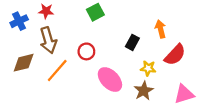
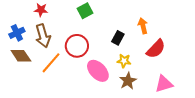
blue cross: (19, 21) -> (17, 33), moved
red circle: (86, 51) -> (77, 46), size x1.5
brown diamond: (24, 63) -> (21, 56), turned 70
yellow star: (148, 68) -> (124, 61), moved

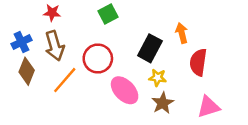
black rectangle: (118, 38) -> (150, 48), size x1.5
red semicircle: (156, 49) -> (198, 62), turned 145
brown diamond: (21, 56) -> (27, 71), turned 55

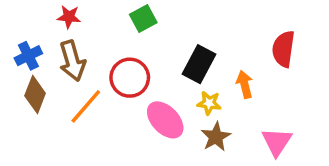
orange arrow: (182, 33) -> (245, 84), moved
red semicircle: (198, 62) -> (283, 49), moved
pink triangle: (208, 107) -> (277, 142), turned -40

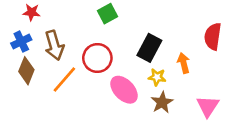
red star: (69, 17) -> (31, 12), moved

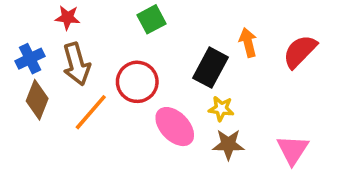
red star: (31, 12) -> (68, 18), moved
red semicircle: (213, 36) -> (300, 51), turned 36
orange arrow: (184, 63) -> (248, 43), moved
brown star: (162, 102) -> (228, 144), turned 30

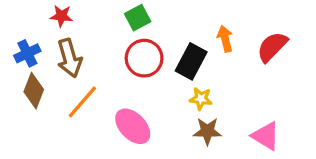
red circle: (137, 82) -> (144, 58), moved
pink ellipse: (175, 127) -> (133, 126), moved
pink triangle: (293, 150) -> (266, 136), turned -32

